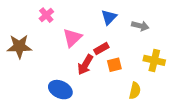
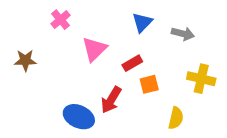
brown star: (19, 46) -> (25, 60), size x0.7
red arrow: (85, 65) -> (111, 100), moved

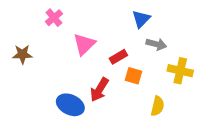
blue triangle: (142, 22) -> (141, 19), moved
gray arrow: (183, 34) -> (156, 44), moved
orange square: (149, 84) -> (134, 76), turned 30

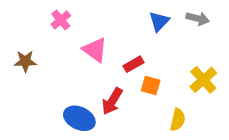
pink triangle: (84, 44) -> (95, 50), turned -40
gray arrow: (156, 44) -> (198, 19), moved
yellow cross: (180, 71) -> (203, 80), turned 35

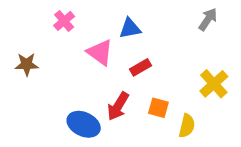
gray arrow: (198, 19) -> (208, 19), turned -70
blue triangle: (159, 21) -> (130, 28), moved, turned 35
orange square: (151, 86) -> (158, 108), moved

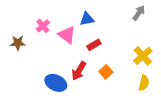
pink cross: (64, 21) -> (43, 26), moved
orange square: (158, 108) -> (106, 72), turned 32
yellow semicircle: (187, 126) -> (144, 83), moved

